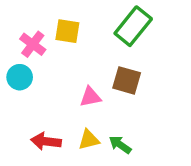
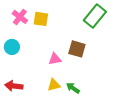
green rectangle: (133, 26) -> (95, 16), moved
pink cross: (33, 44) -> (20, 17), moved
red arrow: (46, 141) -> (14, 86), moved

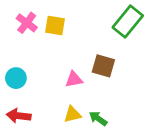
cyan circle: (12, 47) -> (16, 78), moved

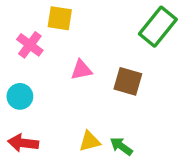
pink cross: (27, 23) -> (30, 45), moved
yellow square: (55, 26) -> (60, 18), moved
pink triangle: (74, 79) -> (81, 70), moved

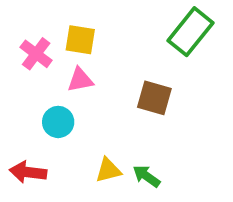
yellow square: (60, 18) -> (80, 40), moved
pink triangle: (81, 70) -> (80, 80), moved
cyan circle: (20, 96) -> (58, 122), moved

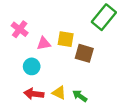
yellow square: (80, 40) -> (66, 39), moved
yellow triangle: (108, 170) -> (59, 93), turned 40
red arrow: (28, 172) -> (34, 94), moved

